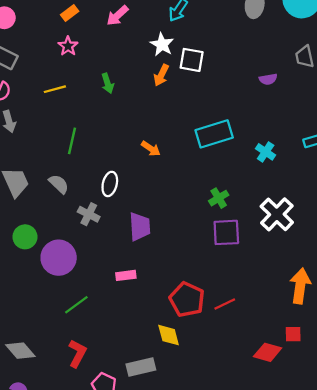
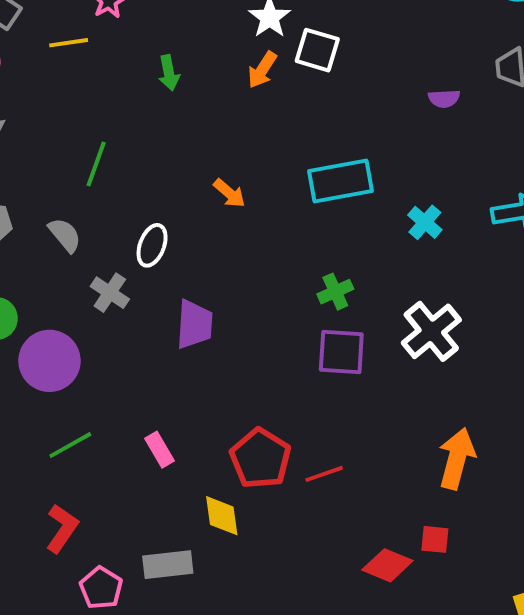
yellow line: (55, 89) -> (69, 43), moved
pink rectangle: (126, 275) -> (160, 450), moved, turned 60

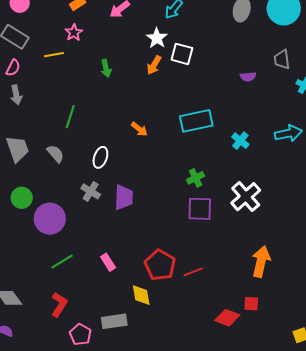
gray cross: (110, 293) -> (91, 191), moved

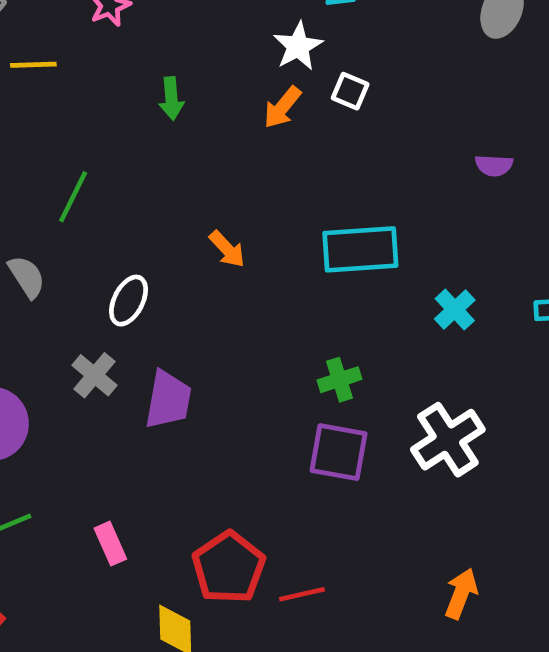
white square: (182, 54) -> (350, 91), size x0.7
yellow line: (54, 55) -> (33, 65), moved
orange arrow: (261, 262) -> (461, 594), size x0.7

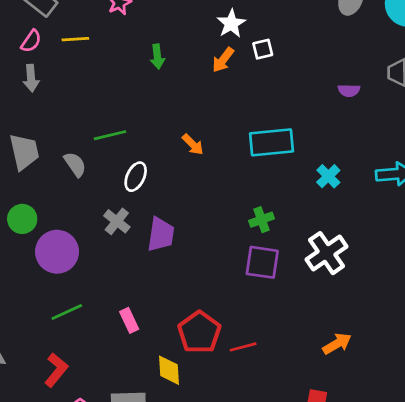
white square: (350, 91) -> (263, 49), turned -35
green line: (73, 197) -> (110, 135), moved, turned 52
orange arrow: (461, 594) -> (337, 344), turned 40

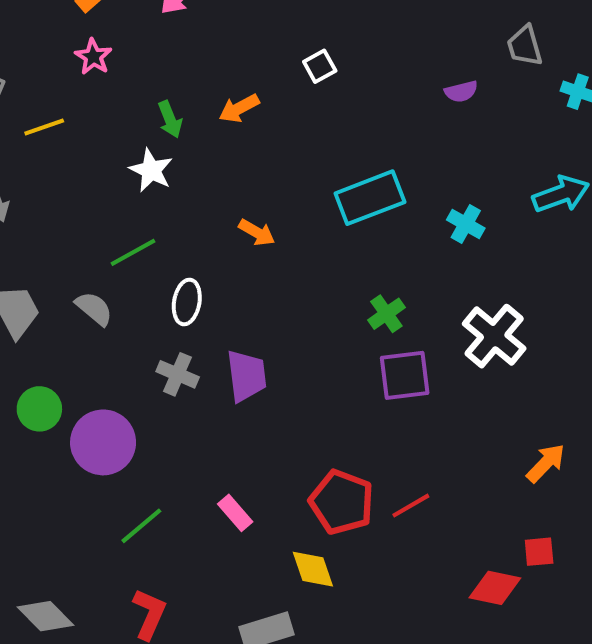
white star: (231, 24) -> (151, 170), moved
orange arrow: (223, 60) -> (239, 108), moved, turned 40

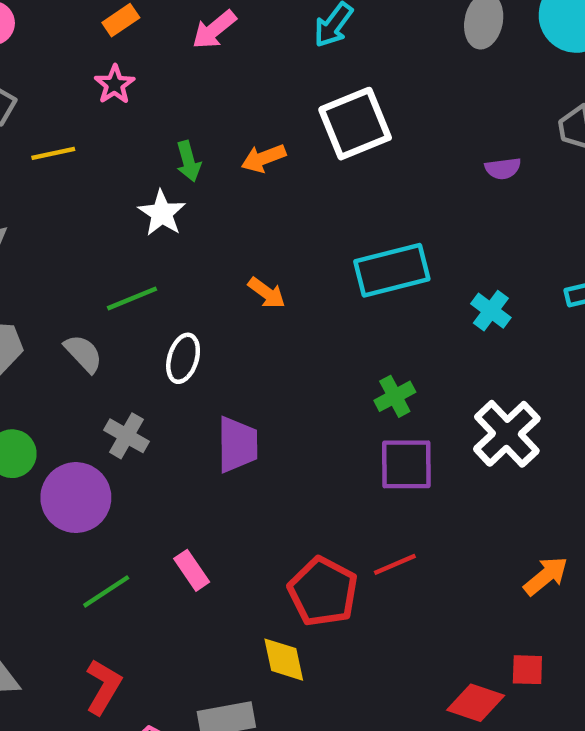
white square: (320, 66) -> (355, 124), size x2.0
gray cross: (178, 374) -> (126, 436), moved
red line: (411, 506) -> (395, 564), moved
pink rectangle: (235, 513) -> (192, 570), moved

